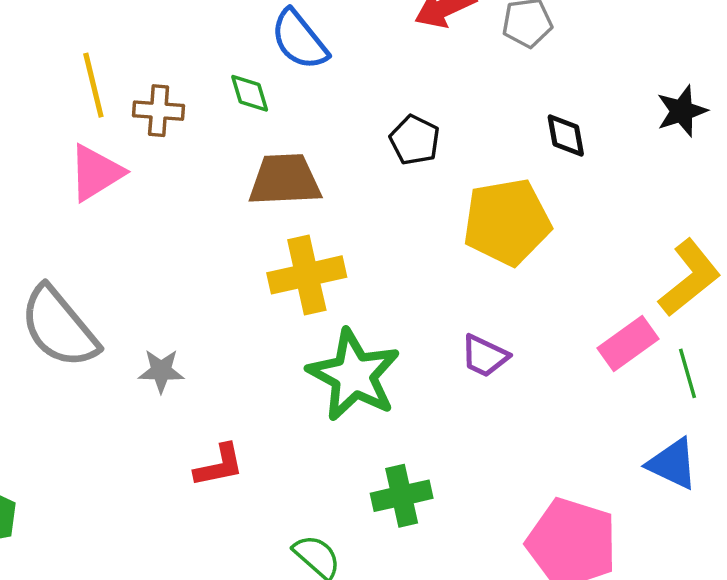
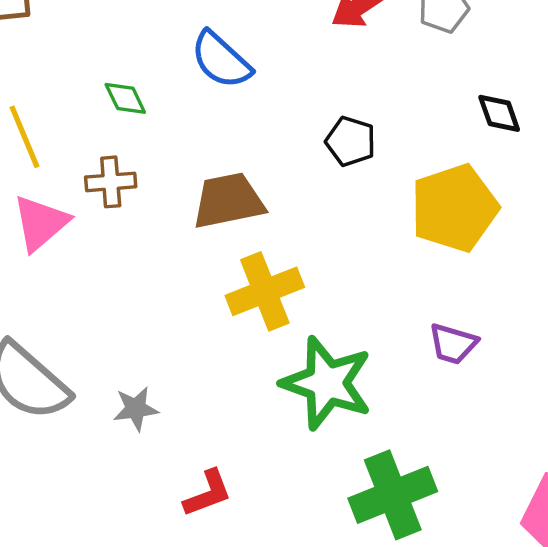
green diamond: (250, 93) -> (125, 98), moved
brown cross: (159, 111) -> (111, 182), moved
green cross: (402, 496) -> (393, 495), size x1.4

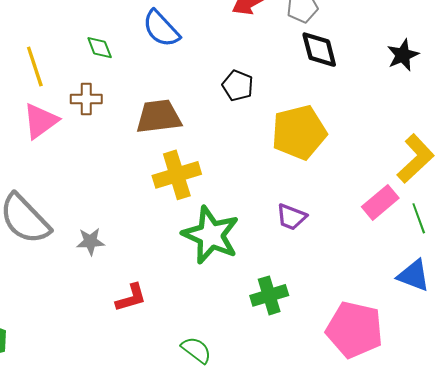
black diamond: (499, 113) -> (319, 50), moved, size x1.4
green cross: (393, 495) -> (269, 295), moved, size x0.7

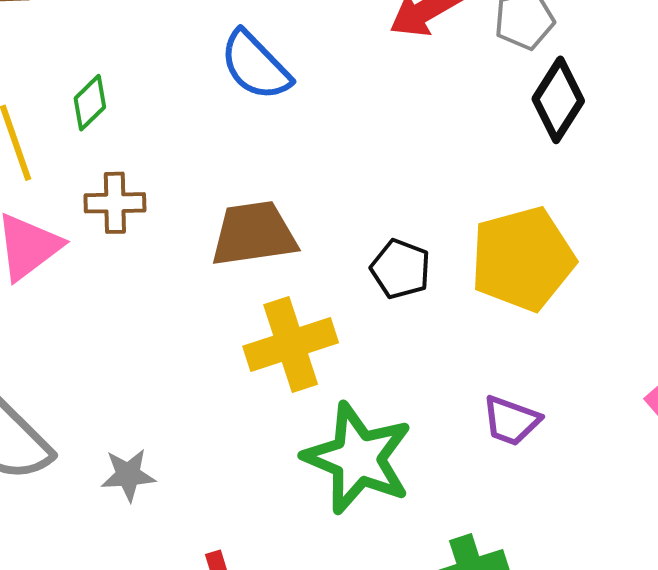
green diamond: (100, 48) -> (90, 103), moved, turned 68
black diamond: (319, 50) -> (558, 100), turned 48
black pentagon: (238, 86) -> (401, 269), moved

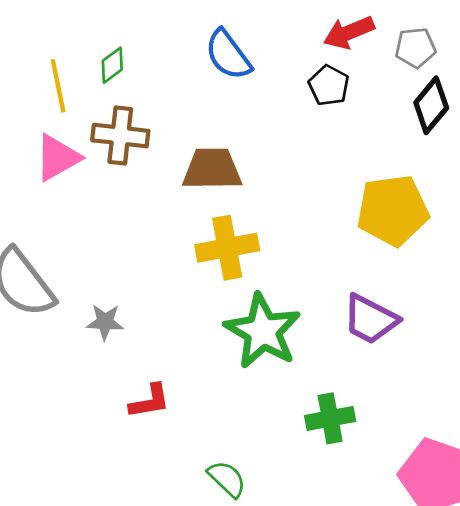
brown cross: (115, 203) -> (120, 136), size x1.4
black pentagon: (401, 269) -> (329, 86), moved
purple trapezoid: (511, 421) -> (370, 319), size x1.4

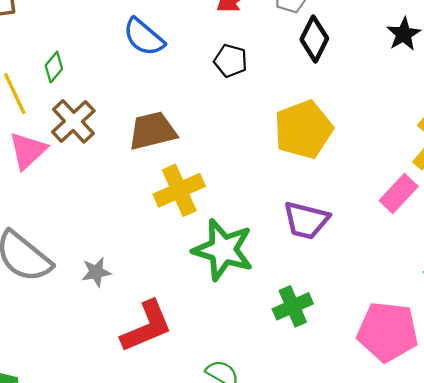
black pentagon: (329, 86) -> (231, 61), moved
brown cross: (120, 136) -> (73, 121), turned -36
red L-shape: (150, 401) -> (146, 327), size x1.6

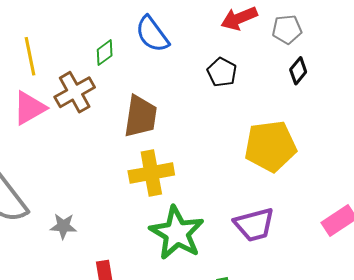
black diamond: (314, 39) -> (298, 71), size x0.7
green diamond: (54, 67) -> (105, 53), moved
brown trapezoid: (152, 131) -> (141, 116), turned 99
purple trapezoid: (306, 220) -> (254, 225), turned -42

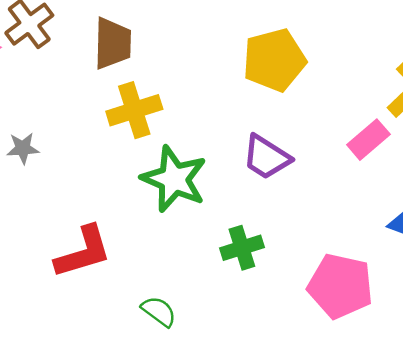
purple trapezoid: (254, 225) -> (266, 157), turned 54
gray star: (63, 226) -> (23, 148), moved

